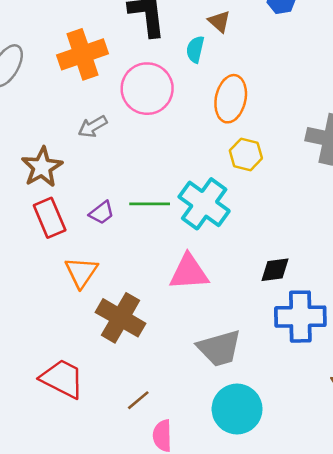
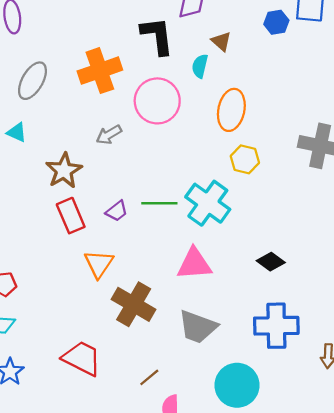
black diamond: (275, 270) -> (271, 262), turned 44
blue cross: (300, 317) -> (276, 326), moved
gray trapezoid: (219, 348) -> (198, 327), moved, turned 36

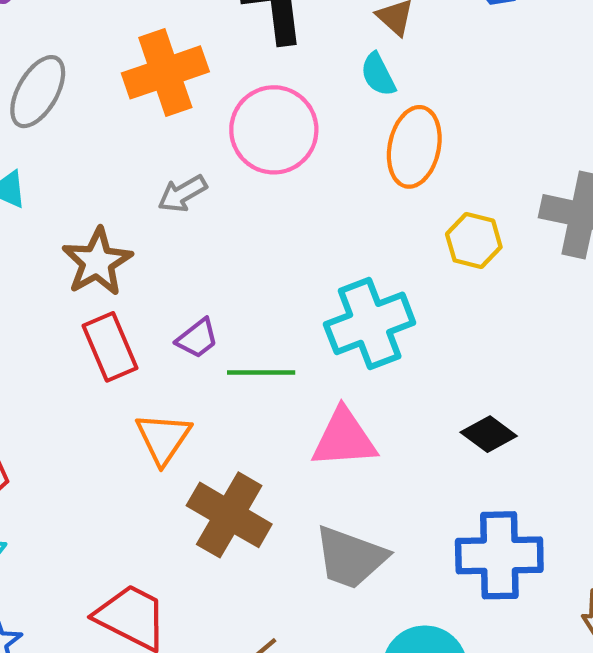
cyan semicircle: (200, 66) -> (378, 75), moved, turned -40
yellow hexagon: (245, 159) -> (474, 240), moved
green line: (159, 203) -> (261, 372), moved
cyan cross: (208, 203) -> (370, 323), turned 33

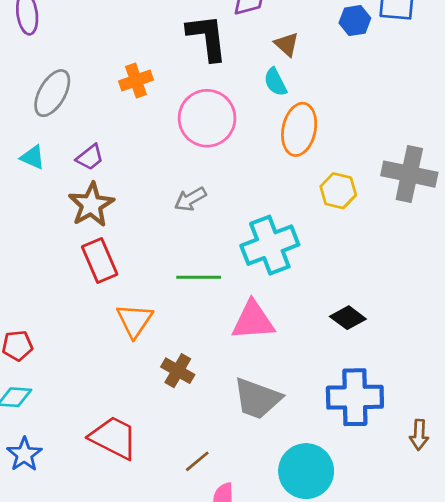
orange cross: (165, 72) -> (136, 81), size x0.6
gray arrow: (182, 194) -> (190, 199), moved
purple trapezoid: (197, 338) -> (90, 157), moved
brown cross: (229, 515) -> (178, 371), size x0.6

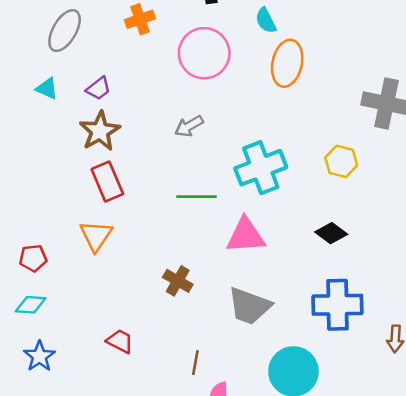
yellow hexagon: (338, 191) -> (341, 161), moved
orange triangle: (135, 320) -> (96, 236), moved
red trapezoid: (114, 438) -> (120, 341), size x0.6
brown line: (197, 461) -> (195, 363), turned -40

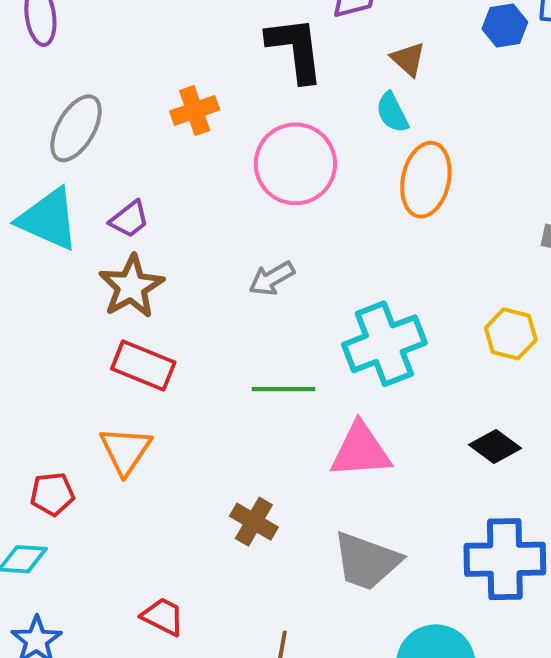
cyan triangle: (47, 88) -> (48, 219), size x1.8
red rectangle: (107, 181) -> (143, 365), turned -45
red pentagon: (33, 258) -> (52, 494), moved

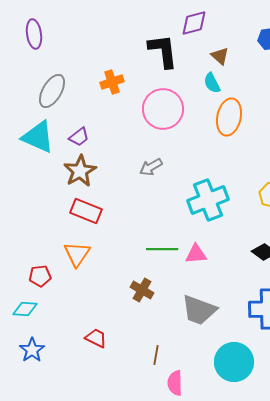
green line: (284, 389) -> (162, 249), moved
pink triangle: (361, 450) -> (196, 254), size x0.7

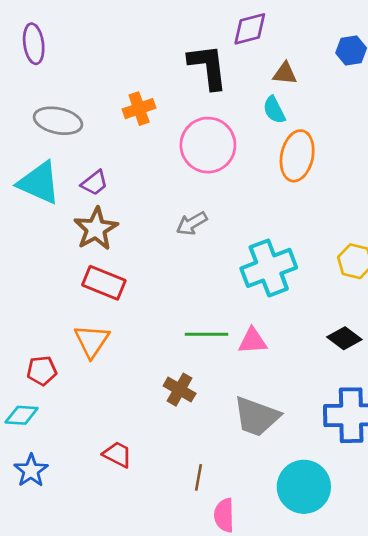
brown triangle: (220, 56) -> (285, 73), turned -36
gray ellipse: (52, 91) -> (58, 121), turned 72

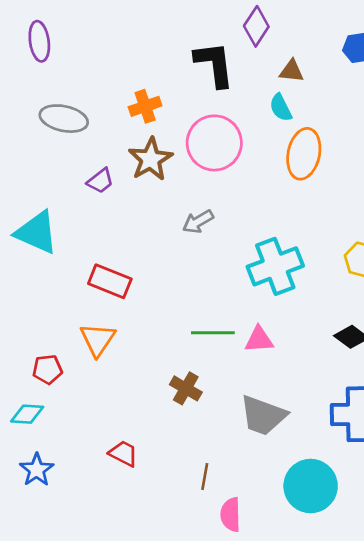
purple diamond: (250, 29) -> (256, 26), turned -42
cyan triangle: (39, 183) -> (37, 232), moved
brown star: (96, 229) -> (151, 159), moved

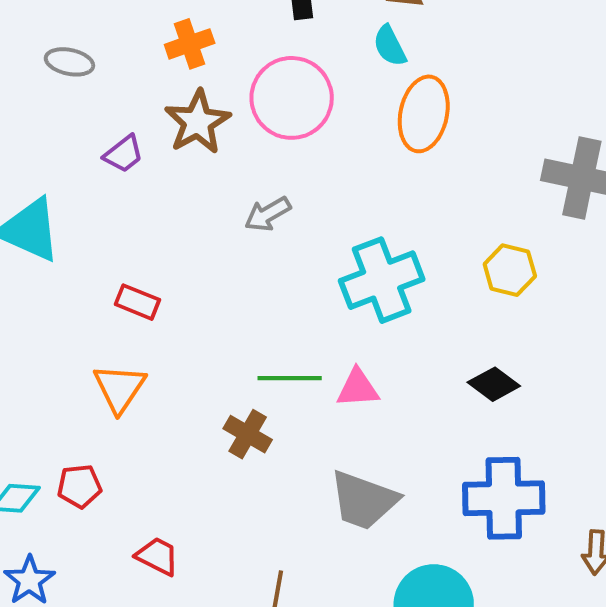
gray ellipse: (64, 119) -> (69, 62), size x0.7
red rectangle: (110, 281) -> (137, 302), size x0.7
red pentagon: (47, 369) -> (79, 486), moved
brown cross: (186, 388) -> (248, 434), moved

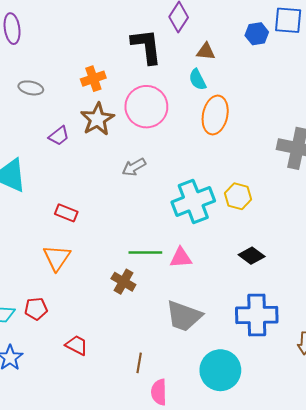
yellow hexagon: (510, 270) -> (238, 196), moved

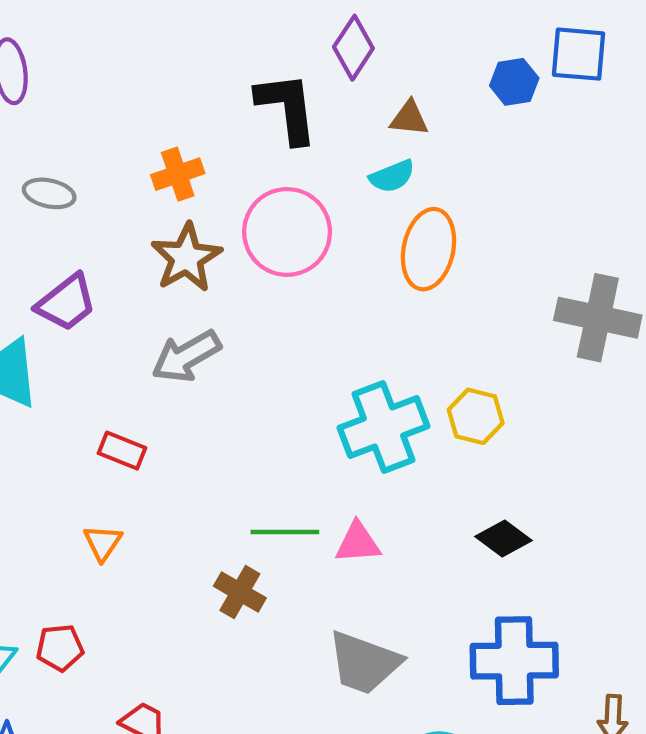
cyan semicircle: (197, 80) -> (392, 176), turned -85
purple trapezoid: (59, 136) -> (66, 303), moved, size x1.4
gray arrow: (134, 167) -> (186, 356), moved, size x1.4
orange triangle: (57, 258) -> (103, 543), size x0.7

